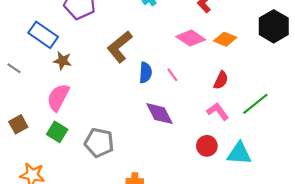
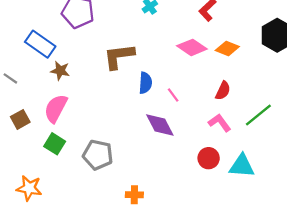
brown L-shape: (120, 47) -> (119, 56), turned 32
pink line: (172, 75) -> (173, 95), moved
brown square: (18, 124) -> (20, 119), moved

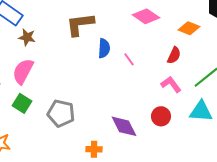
orange diamond: (227, 49) -> (189, 28), moved
purple diamond: (160, 125) -> (124, 126), moved
cyan triangle: (242, 166) -> (201, 111), moved

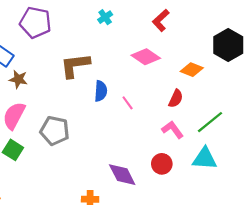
gray pentagon: (61, 113) -> (55, 131), moved

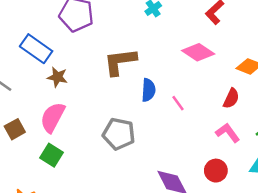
gray pentagon: (55, 131) -> (119, 134), moved

